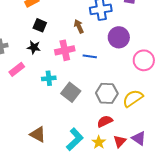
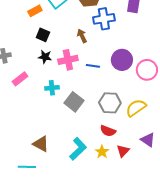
purple circle: (119, 37) -> (122, 60), moved
black star: (34, 47) -> (45, 57), moved
red semicircle: (105, 121) -> (108, 131), turned -133
purple triangle: (139, 138) -> (148, 140), moved

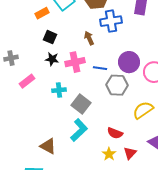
gray hexagon: (110, 103) -> (117, 85), moved
cyan L-shape: (78, 149) -> (79, 130), moved

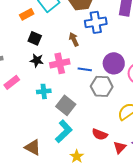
red triangle: (130, 153) -> (120, 147), moved
yellow star: (109, 154) -> (77, 156), moved

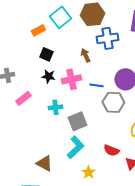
gray square: (66, 105) -> (77, 121), turned 30

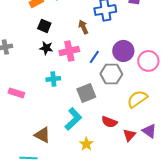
blue line: (96, 85) -> (94, 57), turned -64
pink rectangle: (23, 98) -> (16, 93), moved, turned 56
gray square: (77, 121) -> (86, 93), moved

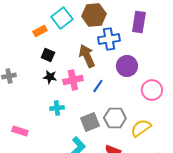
brown arrow: (83, 27) -> (87, 56), size x1.6
purple circle: (123, 51) -> (127, 66), moved
gray hexagon: (111, 74) -> (115, 118), moved
pink rectangle: (16, 93) -> (20, 131), moved

